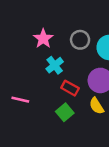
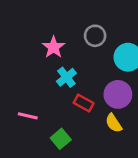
gray circle: (80, 40) -> (95, 36), moved
green square: (65, 112) -> (61, 139), moved

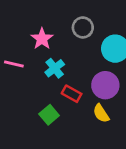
pink line: (28, 116) -> (14, 64), moved
green square: (61, 139) -> (49, 115), moved

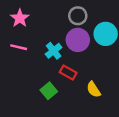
pink star: (42, 39) -> (20, 18), moved
purple circle: (105, 85) -> (78, 40), moved

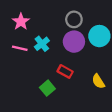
cyan cross: (54, 51) -> (42, 44), moved
yellow semicircle: (94, 89) -> (98, 81), moved

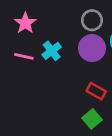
red rectangle: (65, 71) -> (96, 91), moved
green square: (47, 88) -> (92, 119), moved

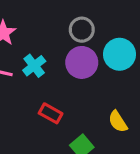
red rectangle: (96, 91) -> (51, 113), moved

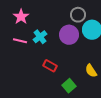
gray circle: (82, 30) -> (78, 15), moved

